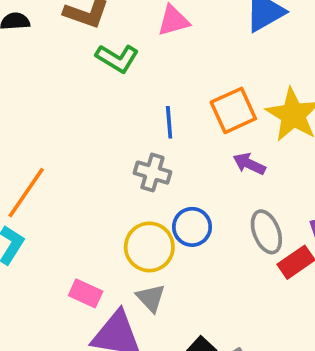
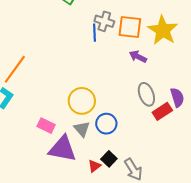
orange square: (233, 110) -> (130, 27), turned 30
gray cross: (152, 173) -> (104, 21), moved
blue circle: (192, 227) -> (106, 124), moved

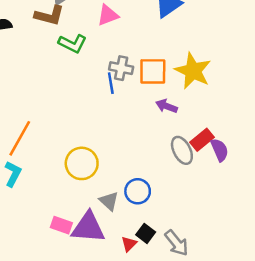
yellow circle: (82, 101) -> (82, 163), moved
red rectangle: (162, 111) -> (202, 140), moved
pink rectangle: (46, 126) -> (61, 225), moved

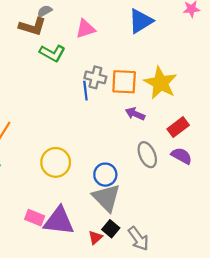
red rectangle: (202, 140) -> (178, 127), moved
purple semicircle: (220, 150) -> (182, 156), turned -40
blue circle: (138, 191) -> (105, 175), moved
gray triangle: (109, 201) -> (106, 198), moved, size x1.6

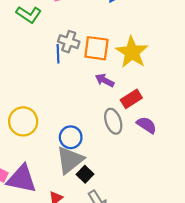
red rectangle: (178, 127) -> (131, 99), moved
gray triangle: (106, 198) -> (70, 160), turned 32
black square: (111, 229) -> (85, 174), moved

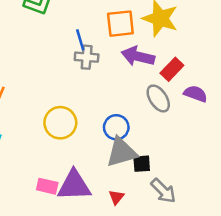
gray cross: (69, 42) -> (87, 57), moved
purple arrow: (105, 80) -> (138, 56), size x1.5
gray triangle: (70, 160) -> (121, 152), turned 36
black square: (85, 174) -> (142, 164), turned -35

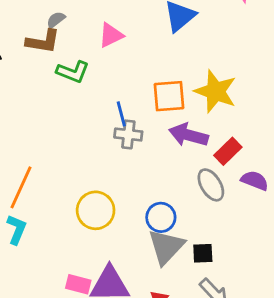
gray triangle: (121, 152) -> (166, 247), turned -32
black square: (142, 164) -> (203, 253), moved

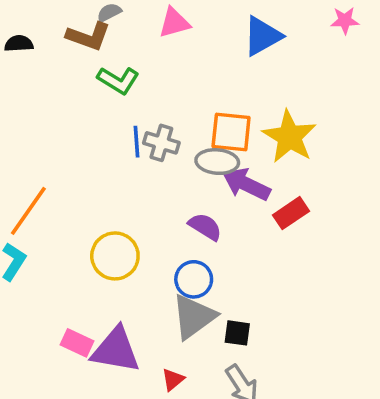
pink triangle: (111, 35) -> (174, 23), moved
blue line: (121, 114) -> (137, 142), moved
gray cross: (128, 134) -> (161, 143), moved
purple semicircle: (255, 181) -> (205, 227), moved
gray ellipse: (211, 185) -> (217, 162), moved, turned -64

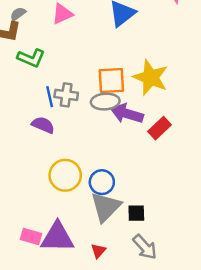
purple semicircle: (205, 227) -> (43, 125), moved
yellow circle: (115, 256) -> (65, 175), moved

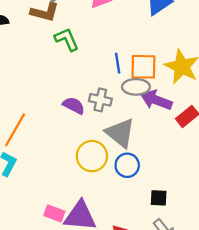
green L-shape: (31, 58) -> (67, 39), turned -140
gray cross: (66, 95) -> (100, 100), moved
blue line: (50, 97) -> (118, 63), moved
gray triangle: (106, 207) -> (120, 133), moved, turned -40

